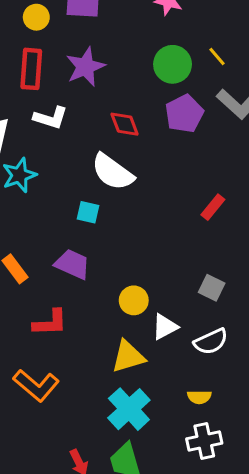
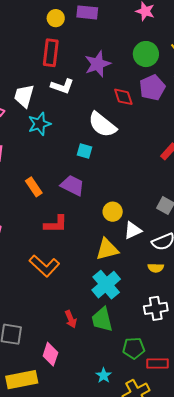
purple star: (85, 67) -> (98, 64), moved
red diamond: (125, 124) -> (123, 97), moved
yellow semicircle: (199, 397) -> (156, 268), moved

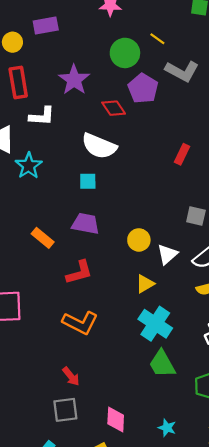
yellow triangle: (107, 249) -> (145, 284), size x0.7
red arrow: (71, 319) -> (71, 376), moved
cyan star: (104, 375) -> (167, 428), moved

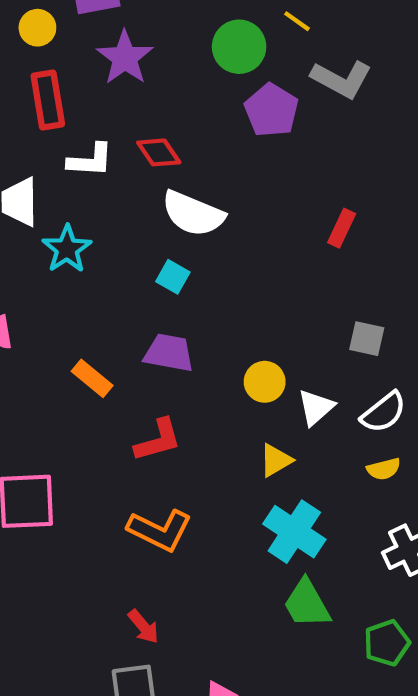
purple star: (74, 80) -> (125, 58), moved
red diamond: (114, 108) -> (159, 152), moved
cyan square: (88, 181) -> (173, 277), turned 30

